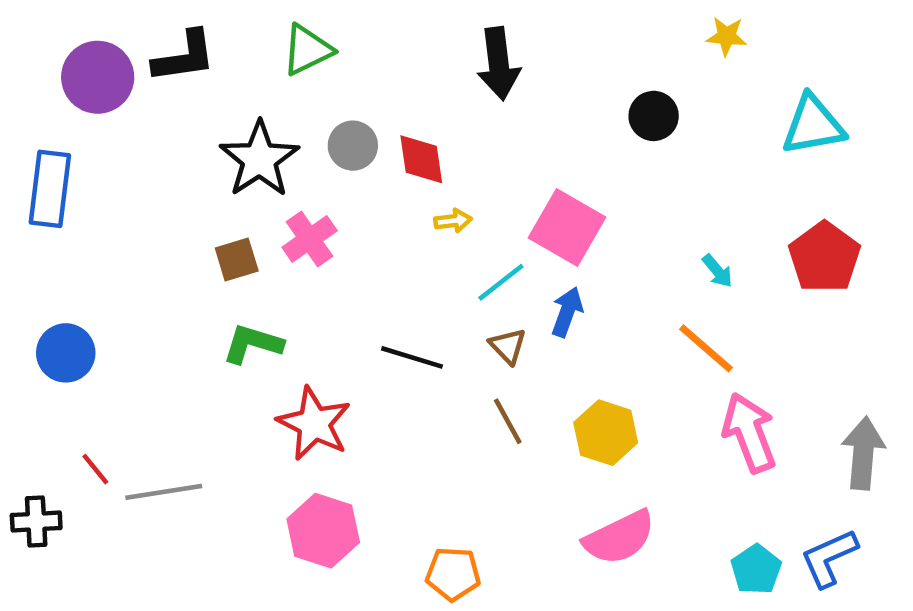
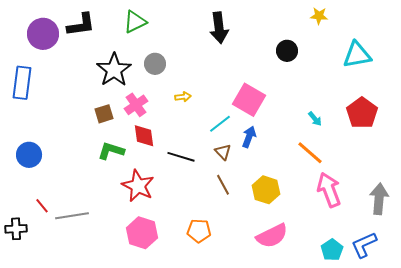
red diamond: (421, 159) -> (144, 136), moved
yellow arrow: (453, 221) -> (183, 97), moved
orange pentagon: (453, 574) -> (199, 231), moved

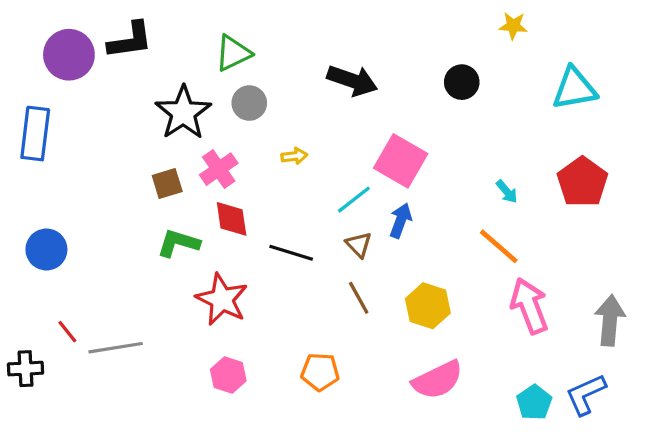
green triangle: (135, 22) -> (233, 53), moved
black arrow: (219, 28) -> (352, 80), moved, turned -64
pink hexagon: (142, 233) -> (228, 375), size x0.7

